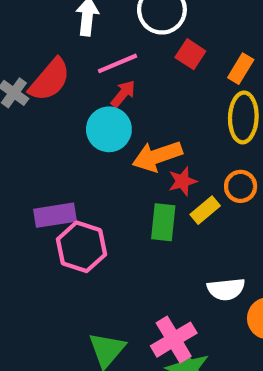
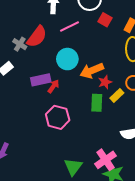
red arrow: (123, 94) -> (53, 86), moved
purple rectangle: (55, 215) -> (41, 80), moved

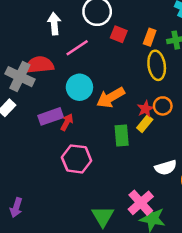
red semicircle: (37, 37) -> (39, 65), turned -125
gray cross: (20, 44) -> (20, 77), size x1.6
red star: (105, 82) -> (146, 109), moved

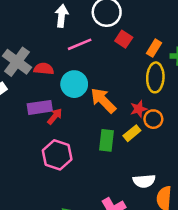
red semicircle: (39, 65) -> (44, 69), moved, size x0.7
orange arrow: (111, 97) -> (103, 100), turned 64
red star: (146, 109) -> (139, 109), moved

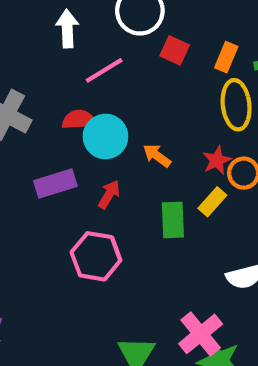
red semicircle: (44, 69) -> (79, 120), moved
orange arrow: (103, 100) -> (157, 156), size x0.6
red arrow: (55, 116) -> (109, 194), moved

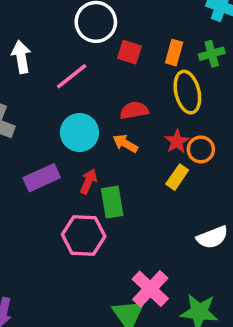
white arrow: (67, 29) -> (21, 57), moved
red semicircle: (79, 120) -> (134, 110), moved
green rectangle: (173, 220) -> (112, 202), moved
pink cross: (201, 334) -> (150, 289), moved

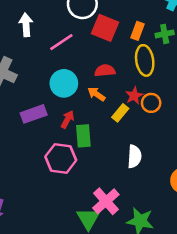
red square: (129, 52) -> (105, 28), size x1.5
yellow rectangle: (177, 177) -> (120, 113), moved
white semicircle: (212, 237) -> (134, 156), moved, turned -70

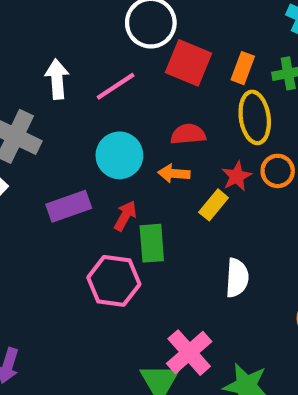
white arrow: (26, 25) -> (57, 79), moved
orange arrow: (96, 94) -> (174, 173), turned -30
orange circle: (151, 103) -> (278, 171), moved

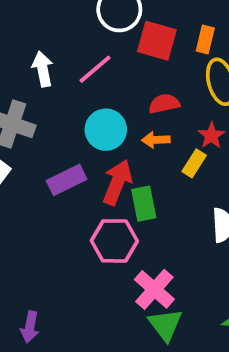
red arrow: (125, 216) -> (117, 182), size x1.6
pink cross: (189, 353) -> (154, 289), moved

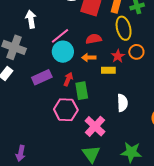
pink line: (95, 69) -> (60, 36), moved
yellow rectangle: (194, 163) -> (108, 70), turned 56
red arrow: (117, 182) -> (68, 79), size x0.6
pink cross: (154, 289) -> (95, 126), moved

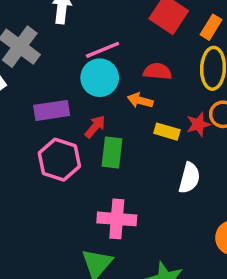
red star: (118, 56) -> (198, 124), moved
white semicircle: (122, 103) -> (189, 178), moved
pink hexagon: (66, 110) -> (59, 160), moved
pink cross: (95, 126) -> (117, 219), turned 35

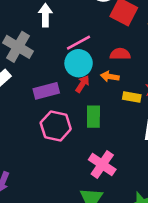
red arrow: (95, 127) -> (82, 84), moved
pink cross: (117, 219) -> (102, 165), turned 36

